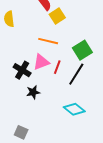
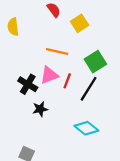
yellow square: (57, 16) -> (80, 23), moved

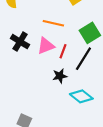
black cross: (28, 84) -> (20, 42), moved
black star: (40, 109) -> (60, 76), moved

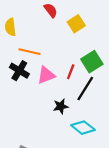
orange line: (53, 23) -> (29, 52), moved
red line: (63, 51) -> (71, 72), moved

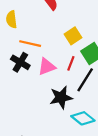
yellow square: (76, 24) -> (73, 36), moved
black star: (61, 106) -> (61, 97), size x1.5

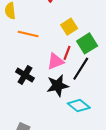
black cross: (20, 62) -> (25, 75), moved
pink triangle: (47, 67) -> (55, 61), moved

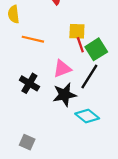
yellow square: (69, 27) -> (77, 31), turned 35
red line: (67, 53) -> (80, 45), moved, turned -40

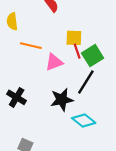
pink triangle: (62, 69) -> (54, 62), moved
black cross: (29, 83) -> (17, 97), moved

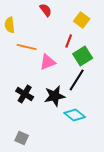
yellow square: (74, 38) -> (82, 20), moved, turned 35
red line: (77, 51) -> (69, 41), moved, turned 40
black cross: (17, 97) -> (25, 94), moved

